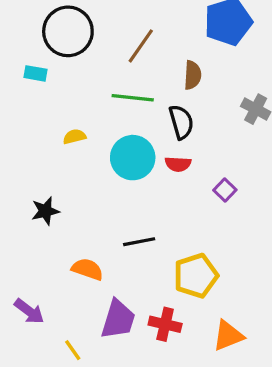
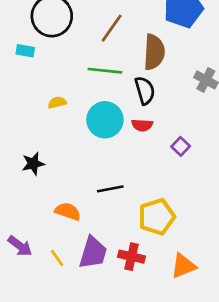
brown semicircle: (193, 75) -> (154, 52), size x1.5
yellow line: (73, 350) -> (57, 258), moved

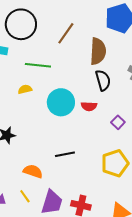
green line: (105, 71) -> (38, 65), moved
black semicircle: (145, 91) -> (103, 80), moved
yellow pentagon: (157, 217) -> (115, 163), moved
yellow line: (57, 258) -> (25, 196), moved

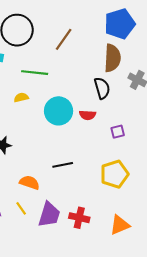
brown semicircle: (98, 51) -> (112, 58), moved
purple square: (118, 122) -> (118, 132), turned 32

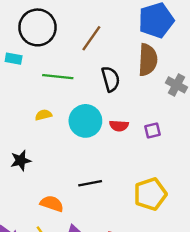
black semicircle: (102, 88) -> (111, 79), moved
yellow semicircle: (21, 97) -> (43, 115), moved
purple square: (118, 132) -> (153, 131), moved

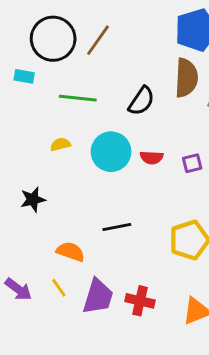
brown line: (91, 38) -> (98, 40), moved
black semicircle: (111, 79) -> (141, 101), turned 50

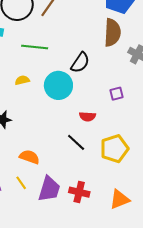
black semicircle: (141, 101) -> (80, 63), moved
red semicircle: (152, 157) -> (87, 116), moved
black line: (117, 227) -> (76, 142), moved, turned 54

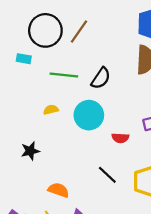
black semicircle: (80, 63) -> (101, 78), moved
red semicircle: (87, 116) -> (120, 138), moved

